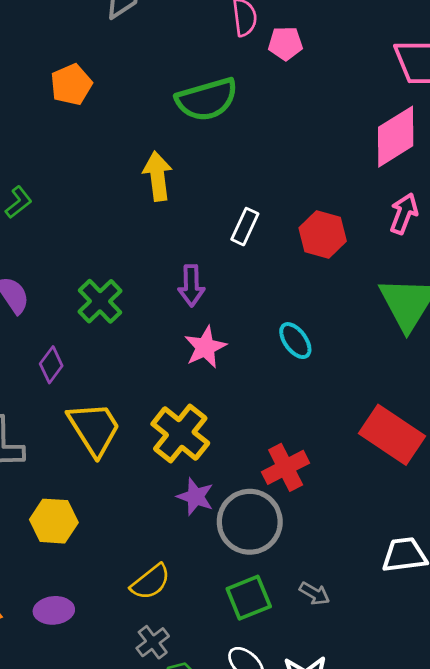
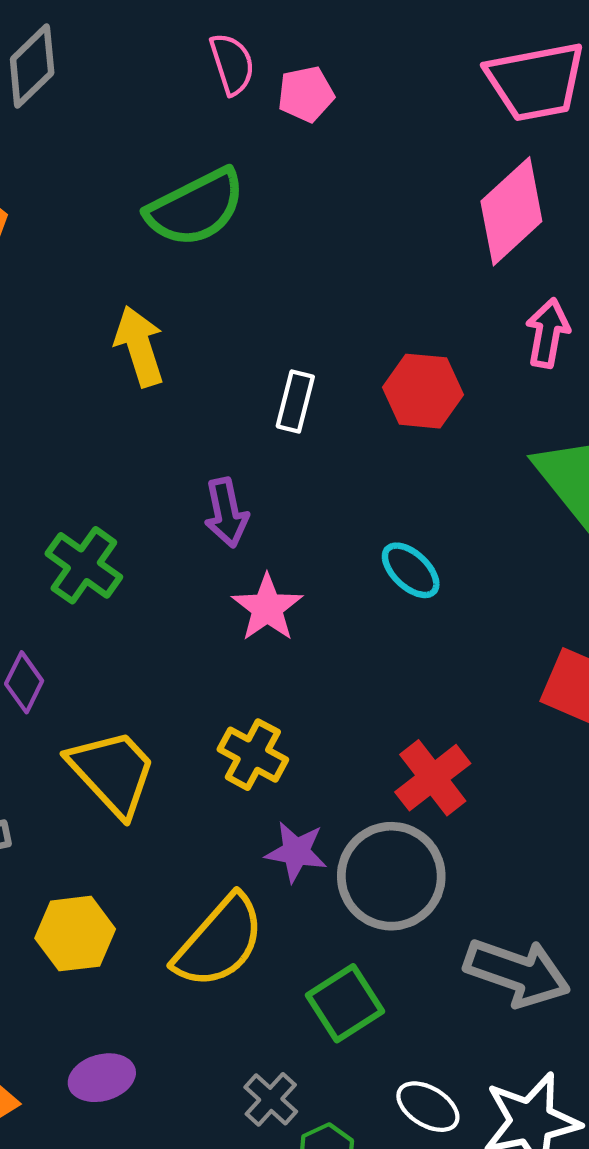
yellow cross: (180, 433) -> (253, 755), size x0.7
yellow semicircle: (151, 582) -> (219, 942), moved, size x1.5
gray arrow: (314, 593) -> (517, 972), size x2.0
green square: (249, 598) -> (345, 1003), moved

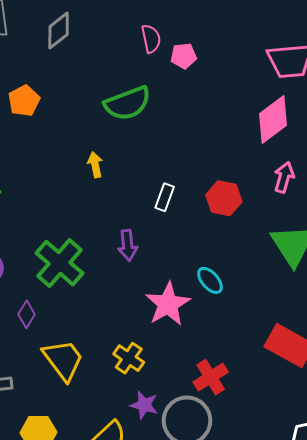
yellow arrow: (139, 346) -> (95, 165), size x0.7
green cross: (84, 565) -> (60, 263), size x1.4
pink star: (267, 608) -> (168, 304), moved, size x1.4

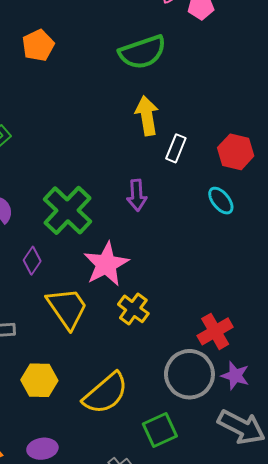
yellow arrow: (95, 165) -> (147, 116), moved, size x1.5
cyan ellipse: (210, 280) -> (221, 201), moved
pink star: (168, 304) -> (106, 264), moved
purple star: (144, 405) -> (235, 376), moved

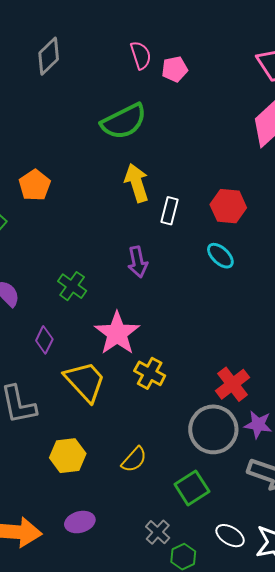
orange pentagon: (38, 45) -> (35, 185), moved
green cross: (67, 210) -> (72, 286), size x0.6
yellow semicircle: (106, 393) -> (134, 459), size x0.6

